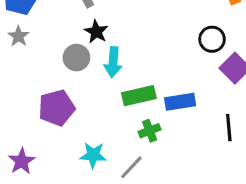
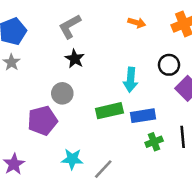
gray circle: (76, 58) -> (62, 93), moved
cyan arrow: (113, 62) -> (131, 80), moved
green cross: (150, 131) -> (154, 142), moved

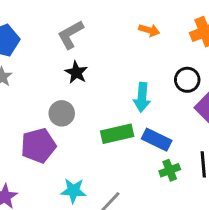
blue rectangle: (143, 116) -> (157, 140), turned 35

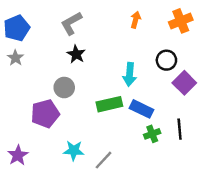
orange arrow: (149, 30) -> (136, 20), turned -91

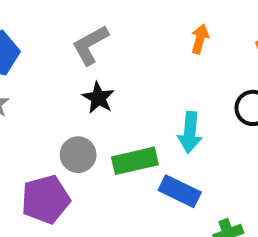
green rectangle: (109, 104) -> (135, 161), moved
blue rectangle: (141, 109) -> (180, 191), moved

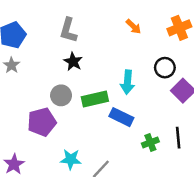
orange arrow: (200, 39) -> (133, 27), turned 119
gray L-shape: (90, 45) -> (68, 30), turned -45

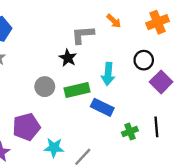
gray L-shape: (68, 30) -> (83, 35), moved, turned 70
black star: (73, 62) -> (68, 58), moved
purple pentagon: (42, 122) -> (26, 127), moved

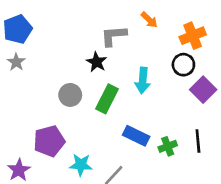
orange cross: (158, 22) -> (193, 36), moved
green rectangle: (77, 90) -> (107, 99), turned -50
blue rectangle: (102, 107) -> (136, 136), moved

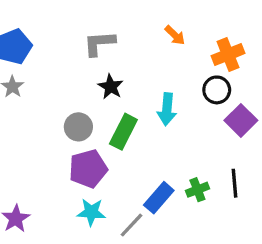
gray L-shape: (114, 36) -> (99, 43), moved
blue rectangle: (136, 136) -> (159, 198), moved, turned -75
purple pentagon: (49, 141) -> (88, 169), moved

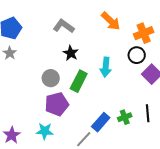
orange arrow: (175, 35) -> (111, 21), size x1.5
gray L-shape: (99, 43) -> (64, 26), turned 40
cyan star: (91, 212) -> (45, 131), moved

